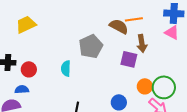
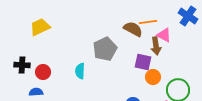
blue cross: (174, 13) -> (188, 16), turned 30
pink triangle: (172, 32) -> (164, 35), moved
orange circle: (145, 86) -> (153, 77), moved

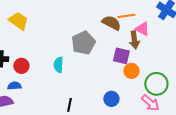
yellow trapezoid: (40, 27) -> (18, 21), turned 60

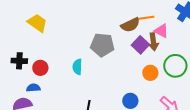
brown semicircle: (111, 23) -> (130, 25), turned 126
gray pentagon: (83, 43) -> (102, 45), turned 30
purple square: (121, 56) -> (140, 45), moved, turned 30
green circle: (156, 84) -> (175, 66), moved

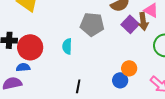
red circle: (40, 68) -> (30, 47), size x1.6
orange circle: (150, 73) -> (129, 68), moved

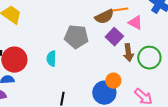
brown arrow: (143, 21) -> (128, 53), moved
blue circle: (120, 80) -> (104, 93), size x1.5

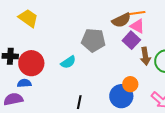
pink triangle: (135, 23) -> (137, 26), moved
cyan semicircle: (51, 59) -> (68, 62), turned -126

